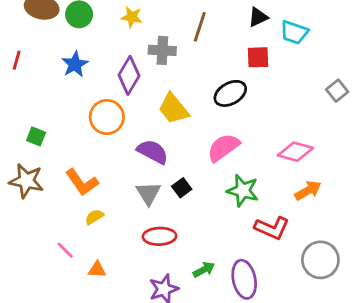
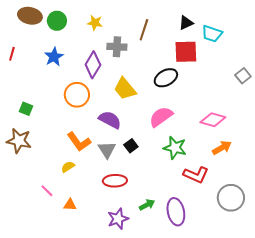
red square: (258, 57) -> (186, 52), size x1.4
orange L-shape: (82, 182) -> (79, 142), moved

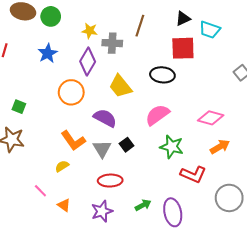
yellow star: (95, 23) -> (90, 31), moved
black ellipse: (166, 78) -> (162, 75), turned 35
orange triangle: (70, 205) -> (64, 205), turned 32
purple star: (118, 219) -> (102, 211), moved

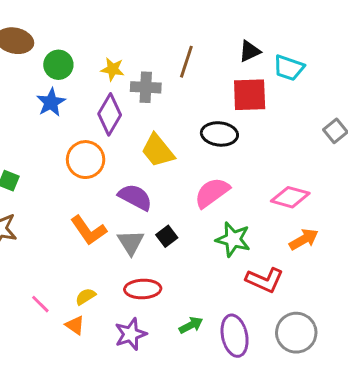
green circle: (51, 16) -> (58, 65), moved
yellow semicircle: (62, 166) -> (86, 297), moved
gray circle: (229, 198) -> (296, 333), moved

